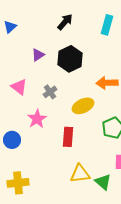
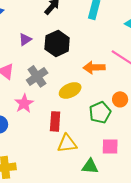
gray cross: (50, 92) -> (37, 76), size x1.5
yellow triangle: (80, 174) -> (67, 143), moved
green triangle: (103, 182) -> (90, 166), turned -36

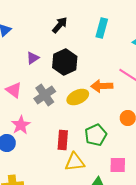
yellow ellipse: (70, 90) -> (78, 97), moved
pink star: (24, 103) -> (21, 125), moved
green pentagon: (100, 112) -> (96, 135), moved

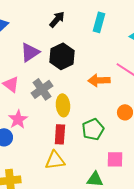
purple triangle: (33, 58) -> (30, 52), size x1.5
yellow ellipse: (78, 97) -> (63, 105), moved, turned -70
yellow triangle: (75, 162) -> (55, 160), moved

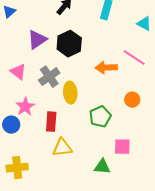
red rectangle: (60, 134) -> (51, 122), moved

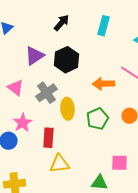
green pentagon: (100, 117) -> (97, 119), moved

